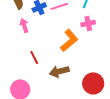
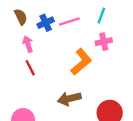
red line: (34, 57) -> (30, 68), moved

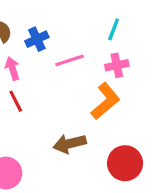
pink line: (69, 21) -> (70, 60), moved
orange L-shape: (81, 62) -> (105, 101), moved

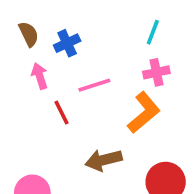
pink line: (70, 60) -> (94, 85), moved
red line: (16, 101) -> (62, 113), moved

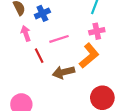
brown arrow: (104, 160) -> (64, 72), moved

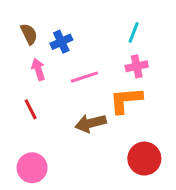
red line: (39, 56) -> (31, 109), moved
orange L-shape: (89, 56) -> (126, 100), turned -145

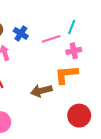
blue cross: (61, 42) -> (21, 33), turned -32
pink line: (84, 77) -> (51, 39), moved

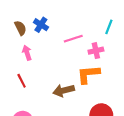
cyan line: (72, 27) -> (109, 27), moved
blue cross: (21, 33) -> (41, 25), moved

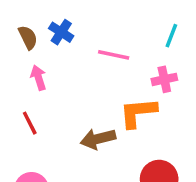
pink line: (73, 39) -> (114, 55), turned 30
pink cross: (96, 51) -> (164, 79), moved

